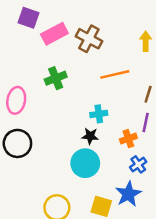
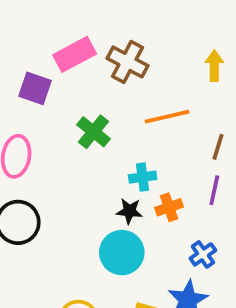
purple square: (29, 18) -> (35, 88), moved
green cross: (56, 78) -> (93, 132), moved, turned -30
orange cross: (128, 139) -> (169, 207), moved

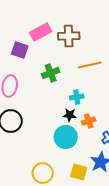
brown cross: (127, 62) -> (69, 36), turned -30
green cross: (93, 132) -> (51, 73), turned 30
orange cross: (169, 207) -> (89, 121), moved

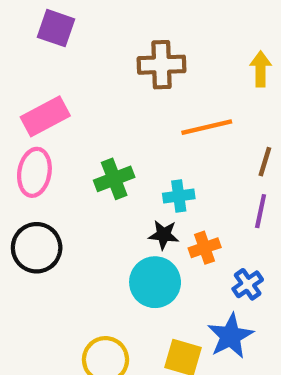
pink rectangle: (41, 32) -> (45, 116), moved
purple square: (20, 50) -> (56, 28), moved
green cross: (51, 73) -> (114, 179), moved

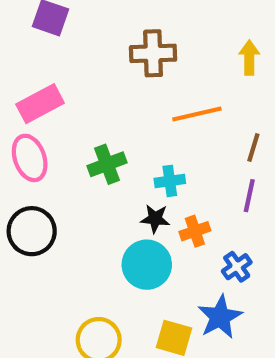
pink ellipse: (34, 172) -> (30, 158), turned -30

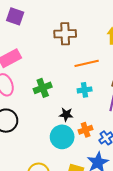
cyan cross: (170, 181) -> (85, 90), moved
orange cross: (195, 231) -> (86, 130), moved

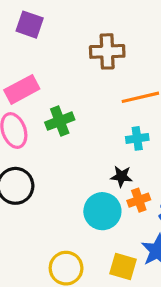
green cross: (43, 88) -> (60, 121), moved
black star: (66, 114) -> (121, 176), moved

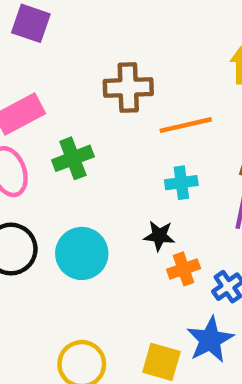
brown cross: (107, 51) -> (128, 87), moved
cyan circle: (102, 211) -> (82, 253), moved

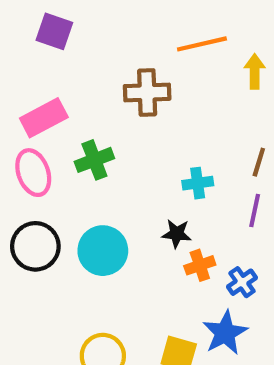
orange line: (186, 125) -> (202, 44), moved

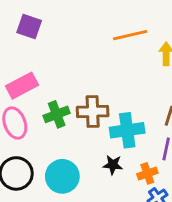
brown cross: (147, 92) -> (93, 111), moved
cyan cross: (198, 183) -> (127, 130), size x1.6
orange cross: (200, 265) -> (147, 173), moved

